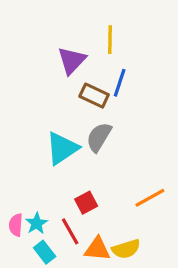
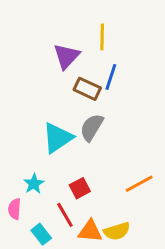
cyan star: (37, 223) -> (34, 184), moved

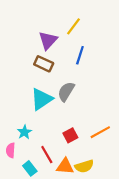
yellow line: (102, 37) -> (74, 26), turned 36
brown rectangle: (87, 89) -> (44, 64), moved
red square: (80, 188) -> (70, 135), moved

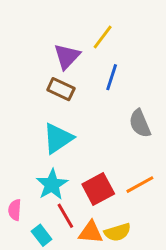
gray semicircle: (66, 92) -> (140, 123), moved, turned -54
cyan star: (24, 132) -> (52, 185), moved, size x1.5
red square: (70, 135) -> (98, 189), size x1.5

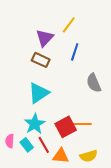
orange line: (140, 185) -> (82, 124), moved, turned 30
yellow semicircle: (118, 232) -> (89, 156), moved
cyan rectangle: (42, 235) -> (27, 145), moved

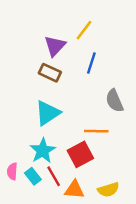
orange line: (82, 124) -> (96, 131), moved

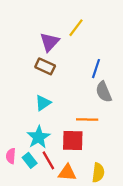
blue line: (91, 63) -> (96, 69), moved
cyan triangle: (48, 113) -> (43, 103), size x0.7
red square: (80, 154) -> (73, 141), turned 30
yellow semicircle: (108, 190) -> (98, 173), turned -66

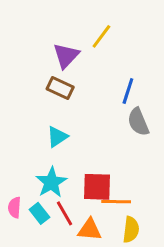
orange line: (87, 119) -> (116, 202), moved

